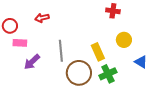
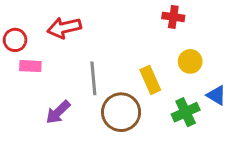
red arrow: (42, 18) -> (64, 28), size x1.5
purple arrow: (32, 62) -> (58, 112), moved
green cross: (108, 74) -> (186, 112), moved

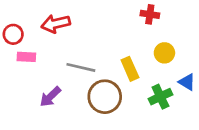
gray line: (93, 78) -> (81, 67), turned -72

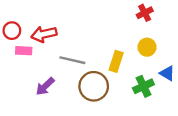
red cross: (150, 14) -> (145, 13), moved, turned -35
red arrow: (56, 24) -> (44, 34), moved
yellow rectangle: (130, 69) -> (116, 61), turned 42

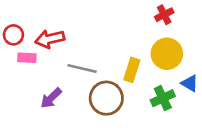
yellow circle: (147, 47) -> (167, 54), size x1.5

